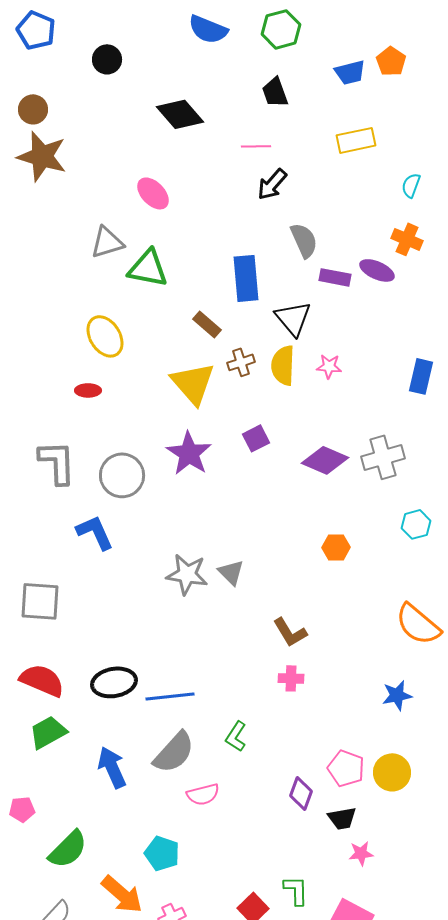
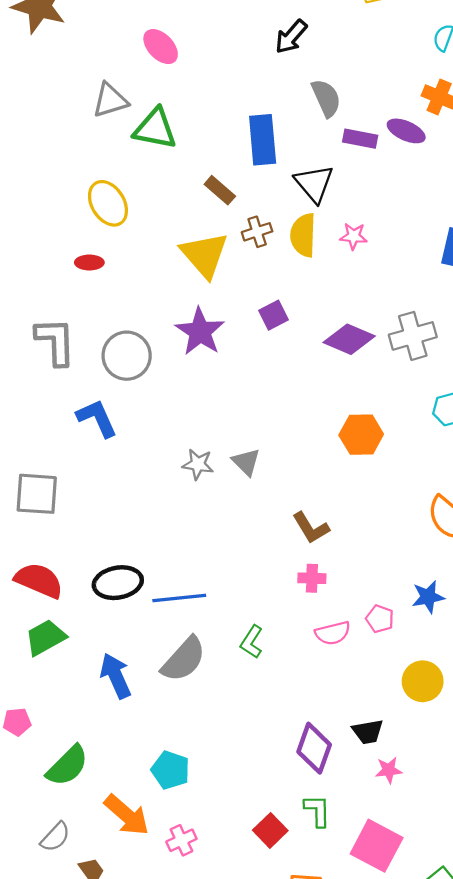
orange hexagon: (336, 547) -> (361, 435), size x1.4
gray star: (187, 574) -> (198, 464), size x0.7
pink pentagon: (346, 768) -> (380, 619), moved, size x0.7
purple diamond: (301, 793) -> (314, 748), moved, size x1.4
pink semicircle: (203, 794) -> (333, 633), moved

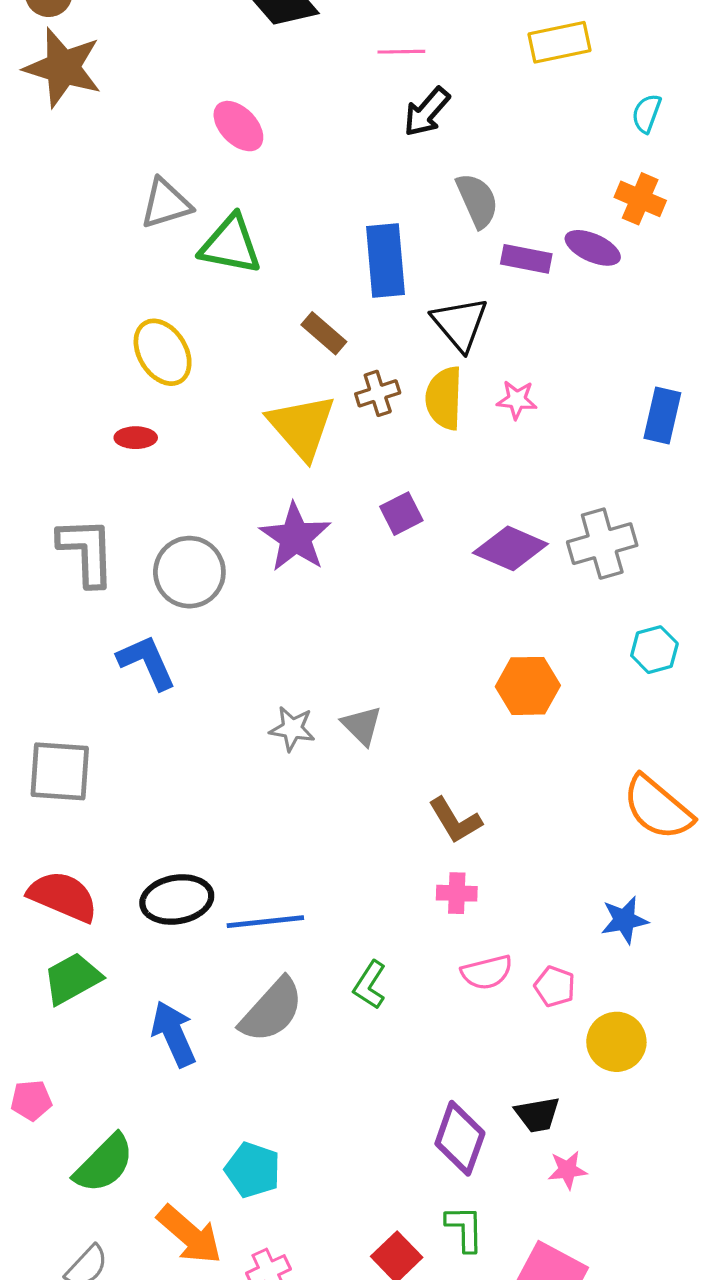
pink pentagon: (380, 619) -> (555, 986), moved

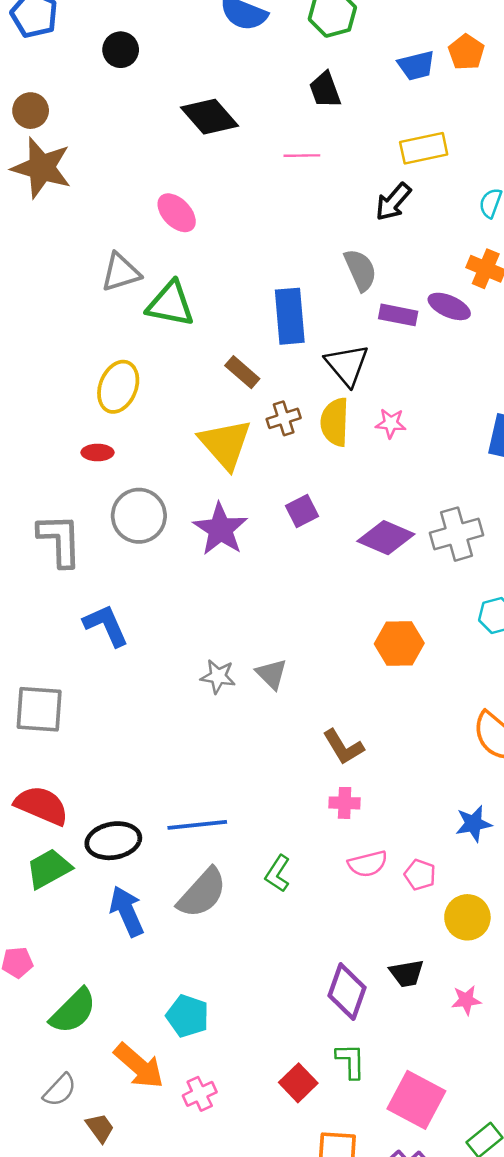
black arrow: (427, 112) -> (393, 202), moved
yellow ellipse: (163, 352) -> (118, 387), turned 54
gray circle: (189, 572) -> (139, 516), moved
black ellipse: (177, 899) -> (113, 841), moved
pink star: (567, 1170) -> (466, 1000), moved

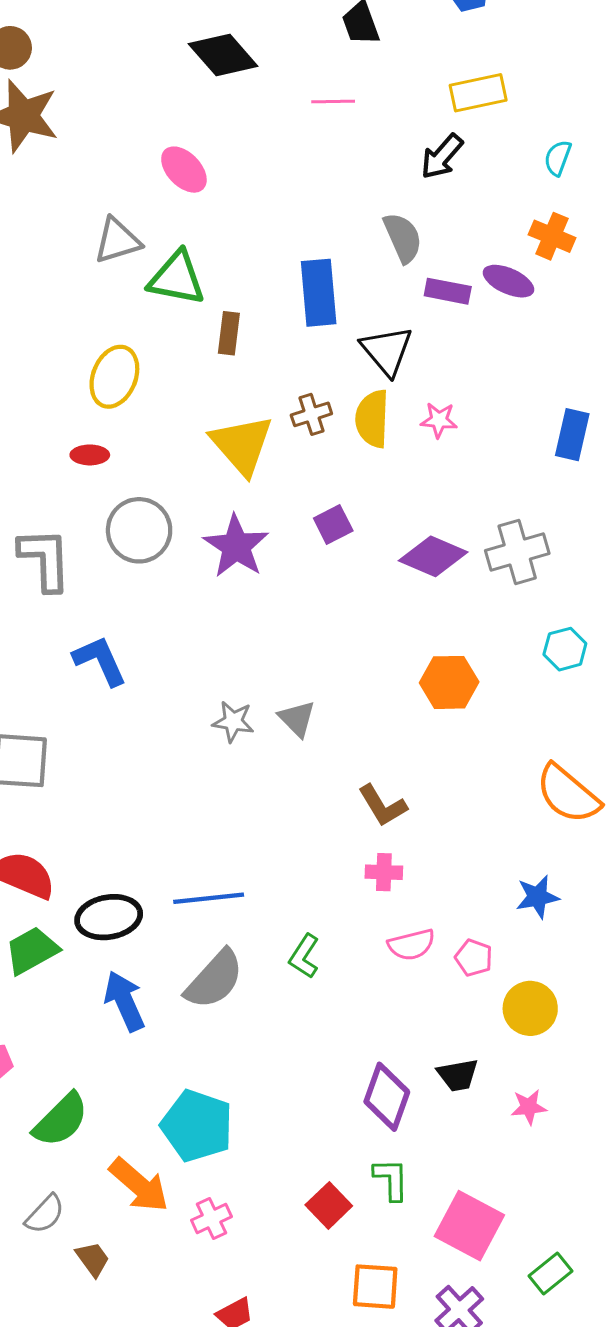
brown rectangle: (242, 372) -> (229, 333), moved, turned 56
cyan pentagon: (188, 1016) -> (197, 1126), size x1.4

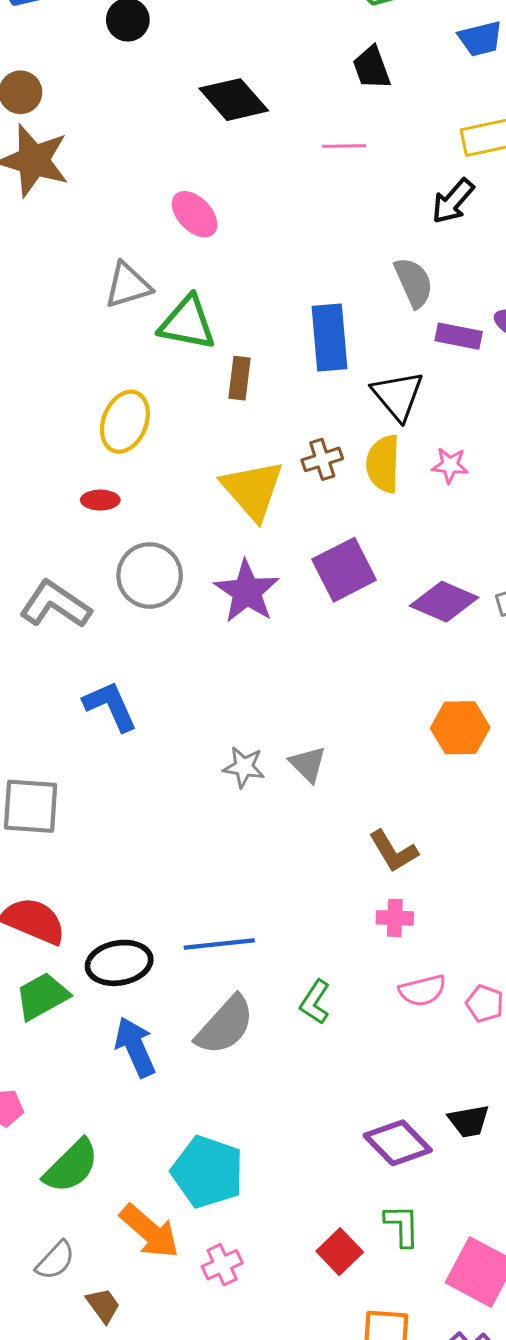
purple square: (333, 524) -> (344, 570), size x1.6
gray L-shape: (45, 559) -> (55, 605), turned -54
purple diamond: (387, 1097) -> (398, 1143), turned -64

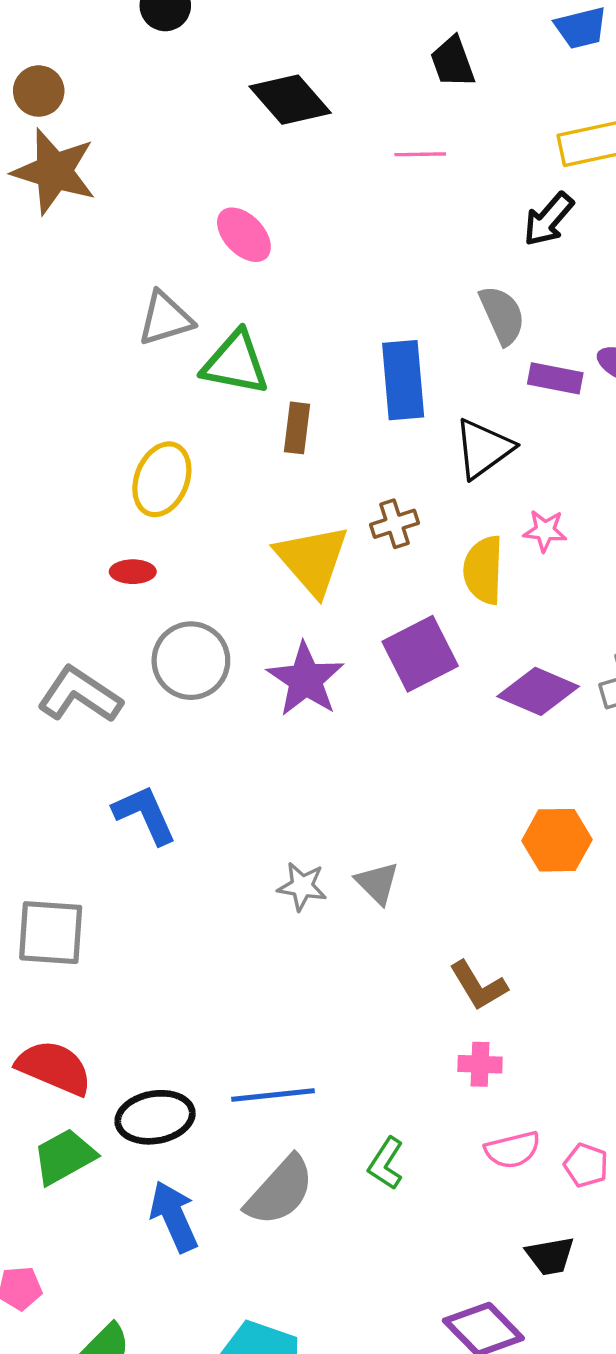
black triangle: (398, 396) -> (483, 449), turned 34
yellow semicircle: (383, 464) -> (483, 570), moved
black trapezoid: (469, 1121) -> (550, 1256), moved

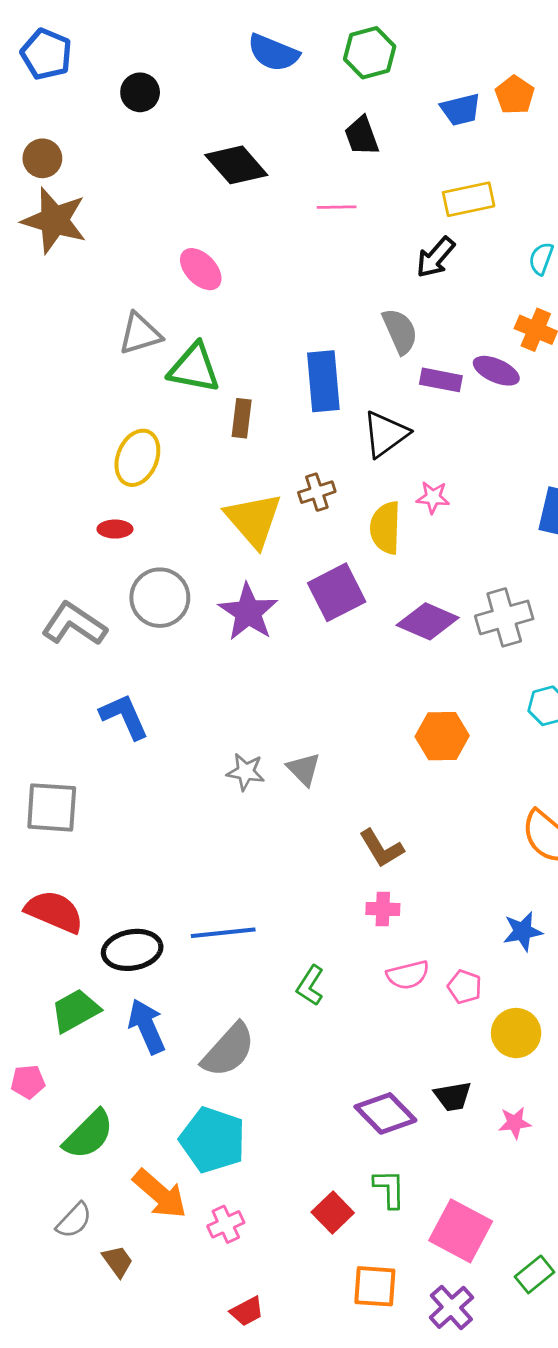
green trapezoid: (64, 1157) -> (75, 1011), moved
gray semicircle: (280, 1191) -> (228, 1050), moved
black trapezoid: (550, 1256) -> (453, 1096), moved

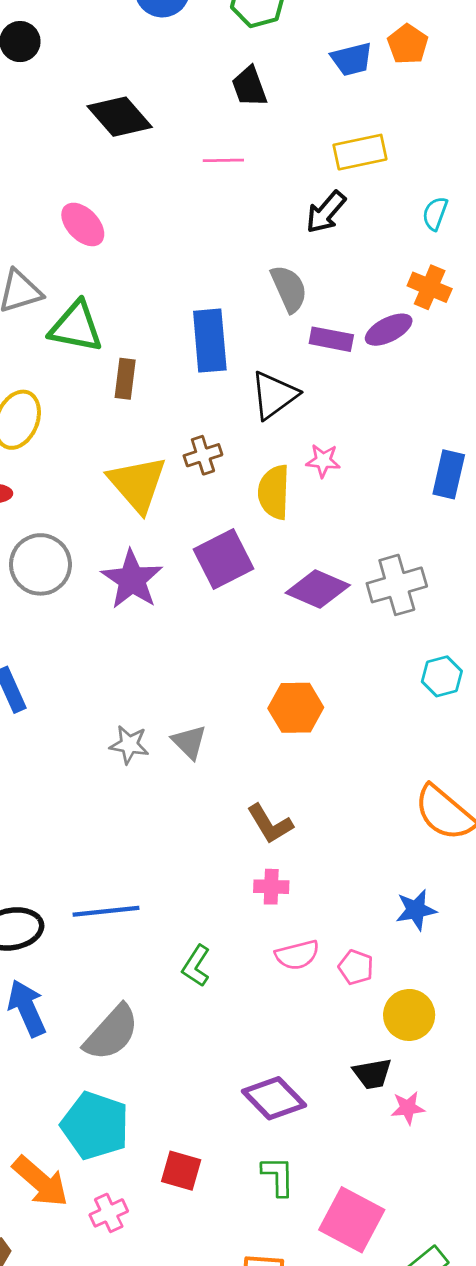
purple ellipse: (496, 371) -> (389, 330), turned -51
orange hexagon: (442, 736) -> (296, 708), moved
black trapezoid: (453, 1096) -> (372, 1074), moved
red square: (333, 1212) -> (181, 1171), moved, turned -30

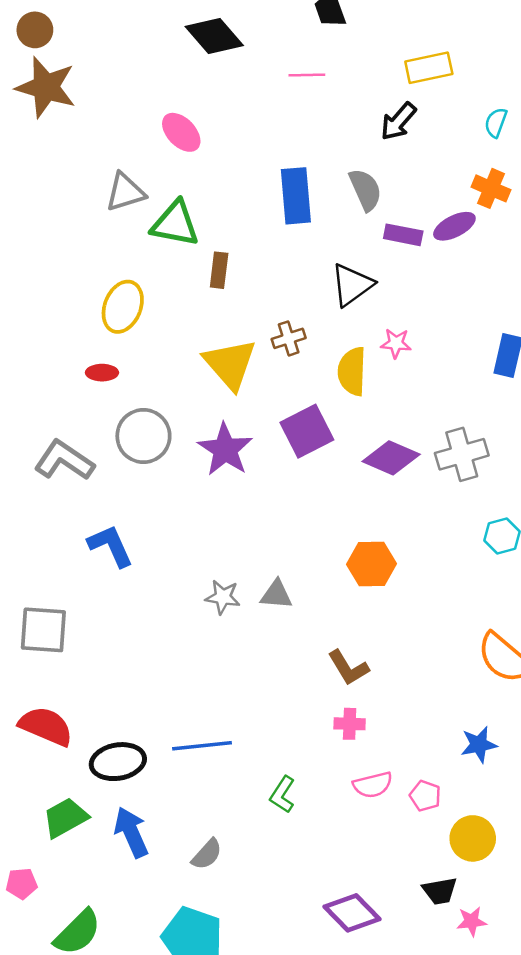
blue rectangle: (210, 341) -> (296, 196), moved
gray triangle: (189, 742) -> (276, 595), turned -40
gray semicircle: (111, 1033) -> (207, 854), size x0.6

